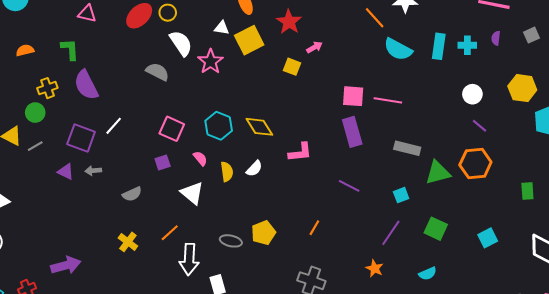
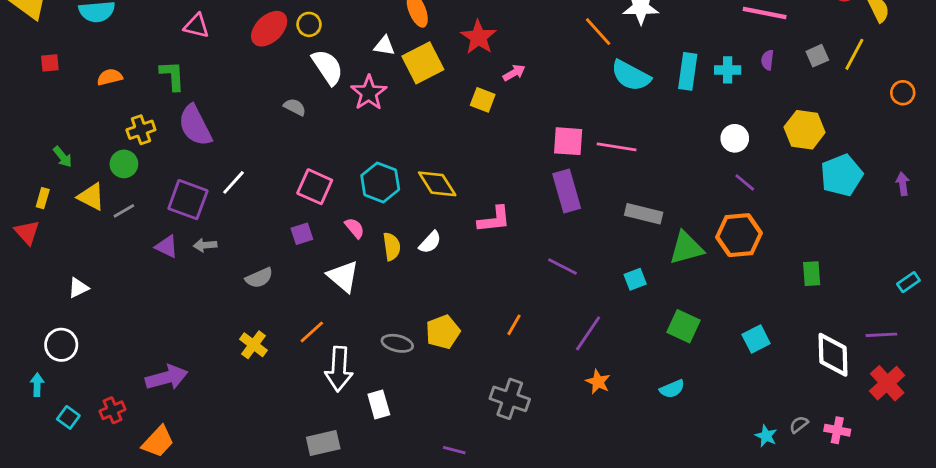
gray semicircle: (157, 72) -> (295, 107), size x0.7
purple line: (391, 233) -> (588, 333), moved

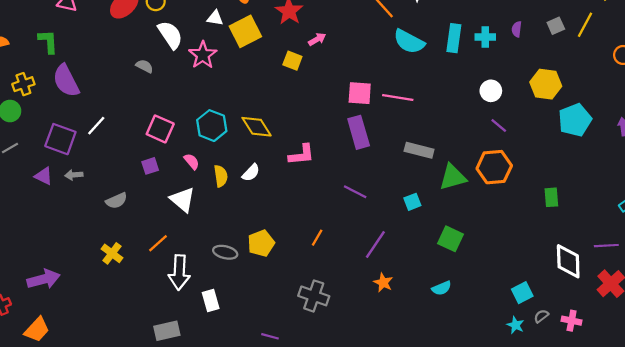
cyan square: (756, 339) -> (522, 293), moved

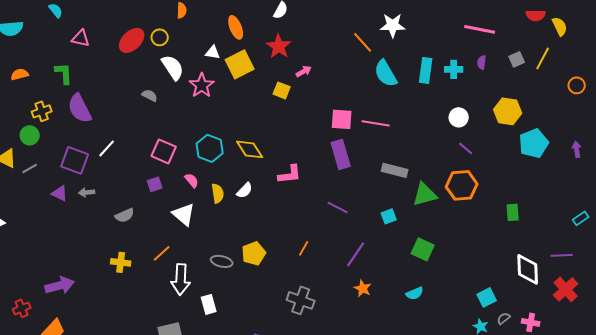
cyan semicircle: (409, 42) -> (386, 73), turned 32
yellow cross: (112, 253) -> (121, 262), turned -30

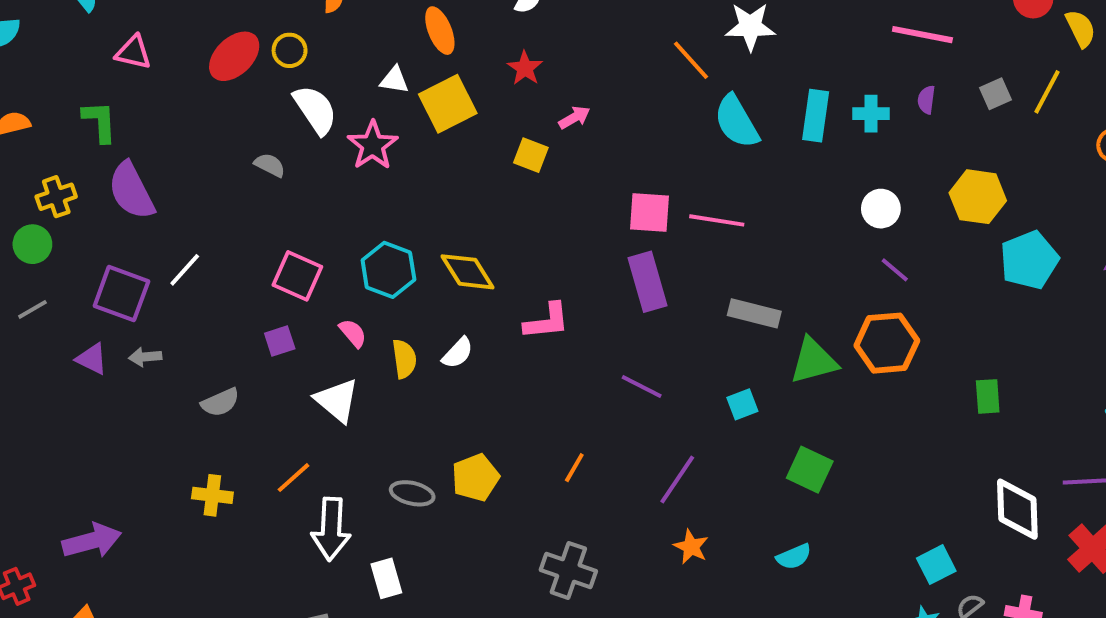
red star: (279, 46) -> (525, 68), size x0.7

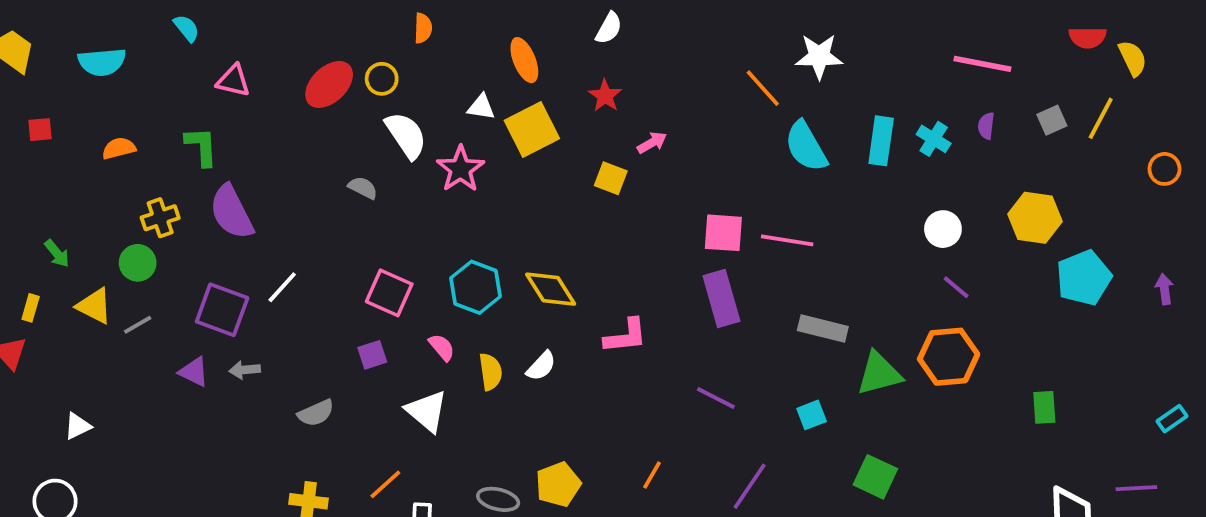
cyan cross: (871, 114) -> (934, 139), turned 32

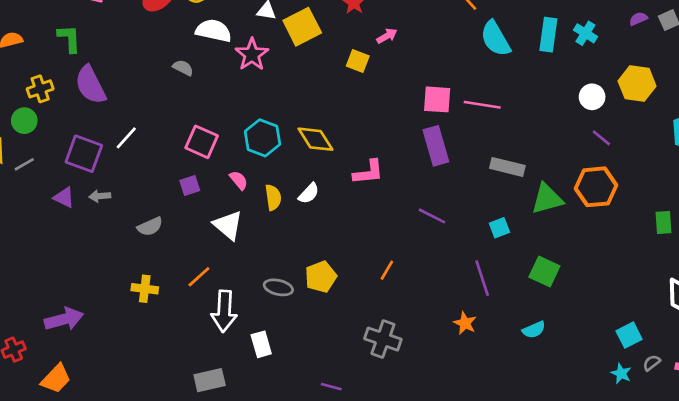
purple semicircle: (986, 126) -> (638, 19), moved, turned 60
white semicircle: (406, 135) -> (214, 31), turned -44
yellow hexagon: (1035, 218) -> (637, 84), moved
purple line: (750, 486) -> (482, 278), moved, turned -52

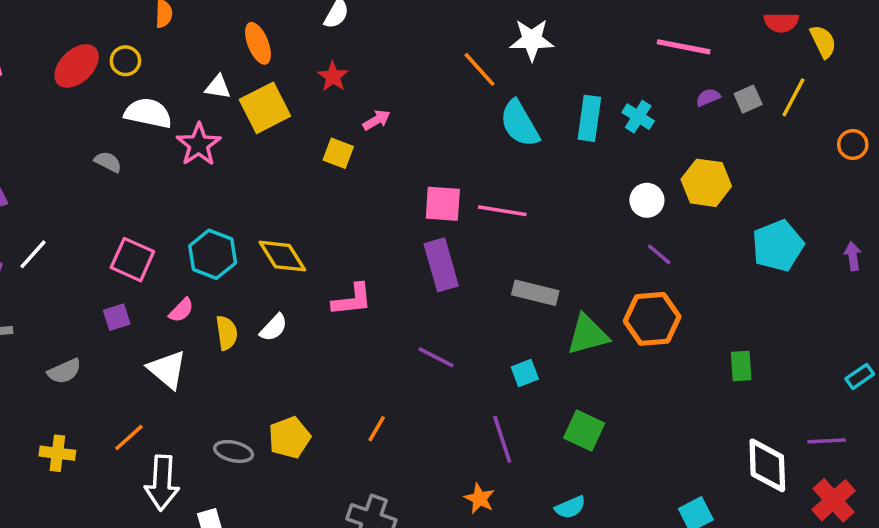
pink semicircle: (239, 180) -> (181, 310), turned 84

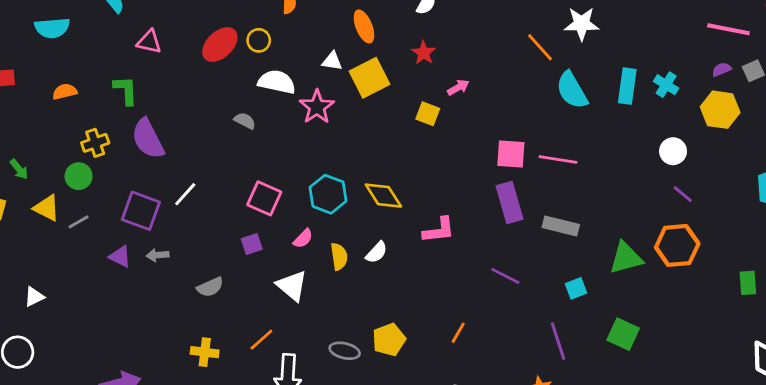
pink line: (684, 47) -> (728, 29), moved
yellow hexagon: (706, 183) -> (720, 110), moved
gray rectangle: (535, 293) -> (561, 226), moved

